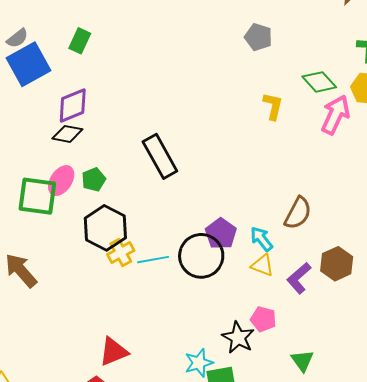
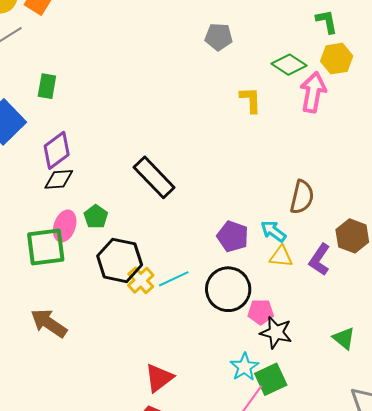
black circle: (201, 256) -> (228, 289), moved
pink pentagon: (263, 319) -> (261, 312), moved

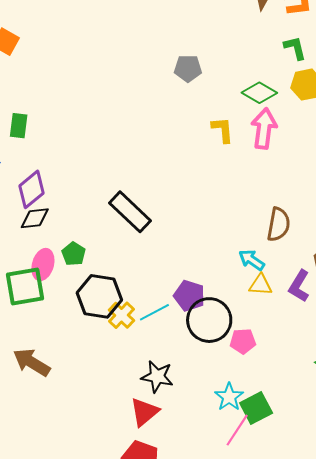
pink arrow: (313, 92) -> (264, 129), moved
purple pentagon: (233, 236) -> (189, 296), moved
black star: (276, 332) -> (157, 377), moved

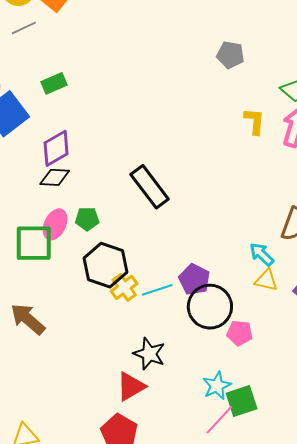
green rectangle: (19, 126) -> (54, 83), turned 50
green pentagon: (74, 254) -> (87, 219), turned 30

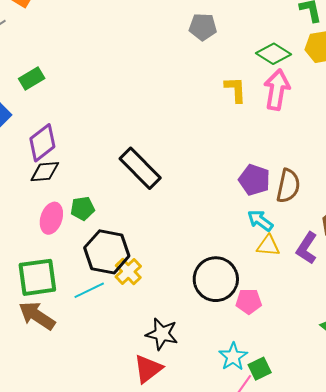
green square: (34, 243) -> (37, 277), moved
purple pentagon: (194, 279) -> (254, 180), moved
cyan line: (157, 290) -> (89, 290), moved
green square: (242, 401) -> (260, 369), size x0.7

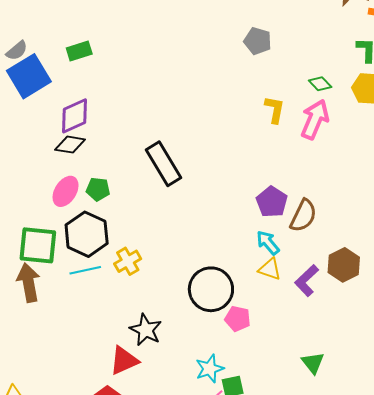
green diamond: (274, 54) -> (320, 84), size x0.7
black hexagon: (107, 252) -> (87, 234), moved
brown arrow: (37, 316) -> (28, 283), turned 33

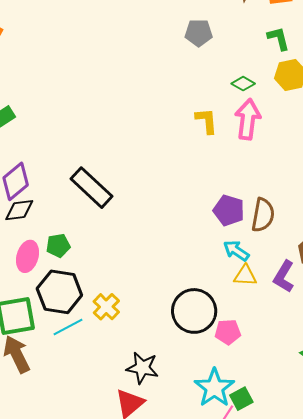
gray pentagon: (258, 41) -> (199, 33), moved
black rectangle: (163, 164) -> (92, 188), moved
cyan star: (210, 369) -> (214, 388), size x1.4

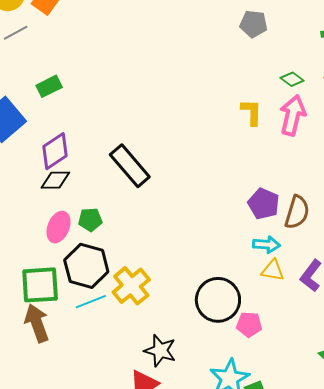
cyan arrow: (236, 251) -> (267, 245), turned 144
yellow cross: (106, 307) -> (131, 286), size x1.4

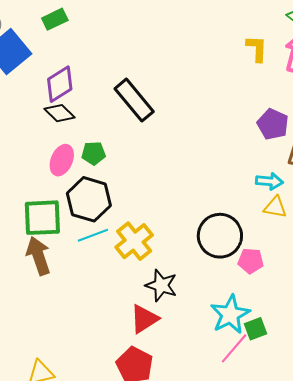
black diamond: (55, 180) -> (59, 113), turned 44
purple pentagon: (264, 204) -> (273, 124), moved
yellow cross: (131, 286) -> (134, 241), moved

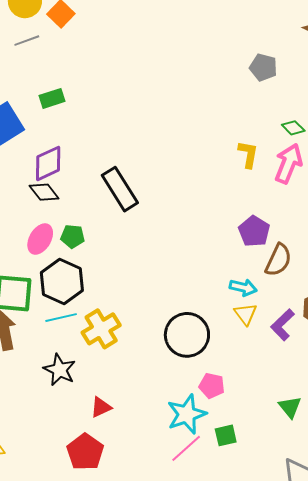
yellow triangle: (275, 207) -> (245, 314), turned 35
pink pentagon: (251, 261) -> (212, 386), moved
black star: (161, 285) -> (60, 370), moved
red triangle: (144, 319) -> (101, 407), size x0.7
green square: (256, 329) -> (226, 435), moved

